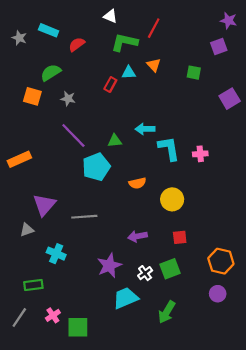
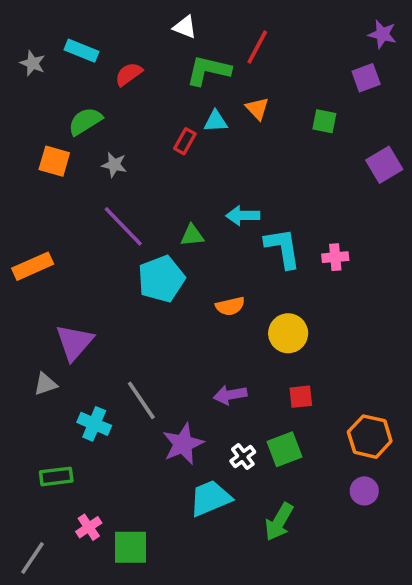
gray line: (84, 217) -> (141, 400), moved, turned 60
gray line: (19, 318) -> (33, 558), moved

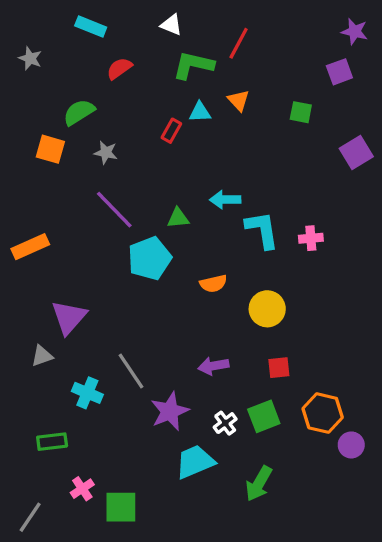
cyan rectangle: (82, 51) -> (91, 26), moved
orange hexagon: (370, 437) -> (323, 413), moved
purple circle: (364, 491) -> (351, 445), moved

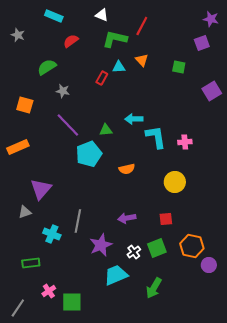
orange square: (50, 149) -> (25, 105), moved
yellow circle: (267, 309) -> (175, 182), moved
gray line: (131, 371) -> (78, 221), turned 45

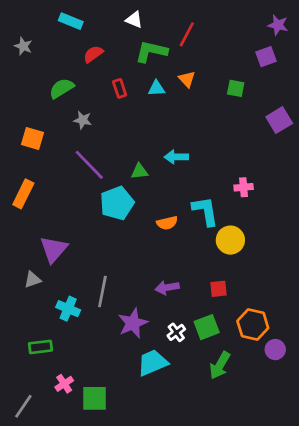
red rectangle: (102, 78) -> (120, 88), moved, turned -48
cyan L-shape: (156, 137) -> (205, 211), moved
orange rectangle: (18, 147) -> (23, 194), turned -40
green arrow: (154, 288) -> (220, 365), moved

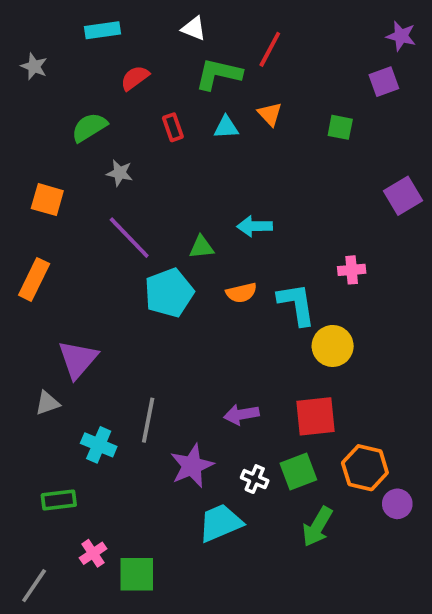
cyan rectangle: (71, 21) -> (103, 30), turned -30
purple square: (279, 120) -> (403, 196), moved
orange semicircle: (167, 223) -> (241, 293), moved
red square: (219, 289) -> (315, 416), size x1.6
white cross: (176, 332) -> (255, 479), turned -30

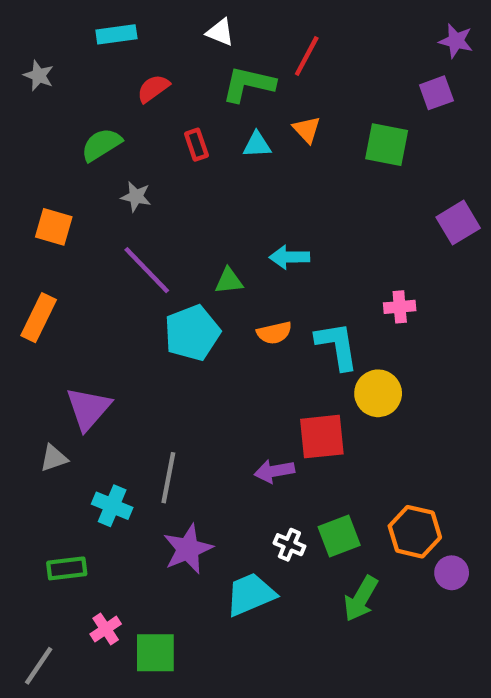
green square: (340, 127) -> (387, 145), size x1.5
red square: (315, 416) -> (322, 437), moved
purple star: (192, 466) -> (188, 549), moved

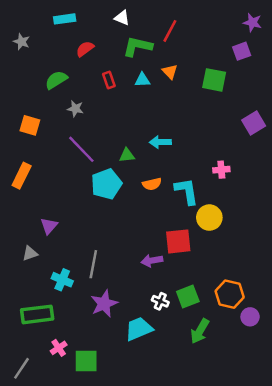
purple triangle: (88, 408) -> (49, 226), size x0.7
green rectangle: (67, 568) -> (37, 314), size x1.5

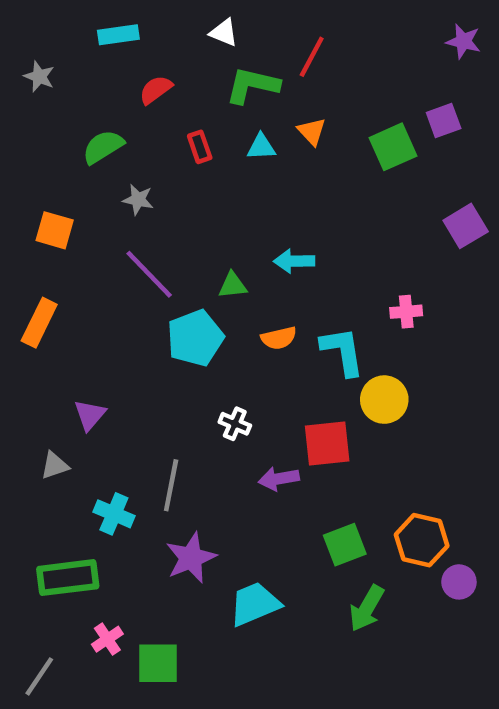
purple square: (242, 51) -> (444, 120), moved
green square: (214, 80) -> (393, 147), turned -35
white cross: (160, 301) -> (235, 424), moved

